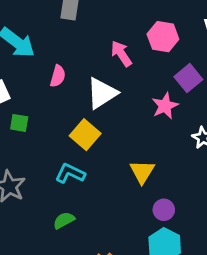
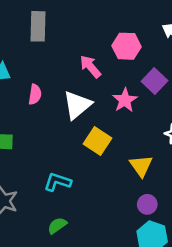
pink star: (165, 106) -> (125, 100), moved
yellow square: (85, 135) -> (98, 141), moved
yellow triangle: (142, 172) -> (141, 166), moved

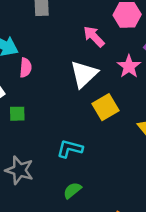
pink semicircle: (35, 94) -> (26, 68), moved
yellow square: (98, 141) -> (105, 107), turned 30

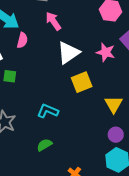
pink arrow: (94, 36) -> (53, 21), moved
pink star: (129, 66) -> (106, 52), turned -30

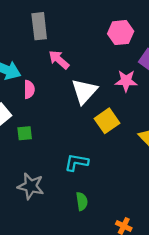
green semicircle: (44, 145) -> (82, 201), turned 126

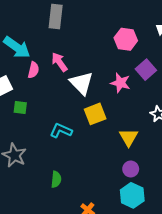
pink arrow: (59, 60) -> (59, 62), moved
white triangle: (84, 91) -> (81, 83), turned -40
cyan L-shape: (76, 162) -> (61, 131), moved

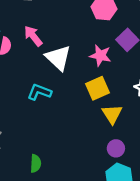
yellow square: (95, 114) -> (97, 88), moved
cyan L-shape: (61, 131) -> (39, 92), moved

